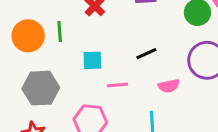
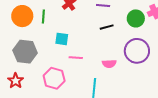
black line: (146, 54) -> (107, 27), moved

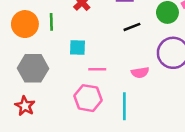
pink hexagon: (54, 78) -> (88, 98), moved

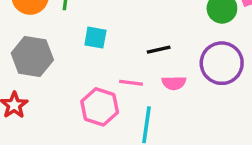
black line: (132, 27) -> (159, 50), moved
pink line: (97, 69) -> (131, 83), moved

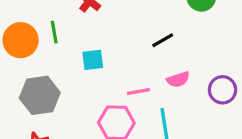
black line: (159, 50) -> (163, 40), moved
purple circle: (222, 63) -> (223, 90), moved, size x0.7

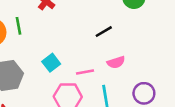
cyan square: (93, 60) -> (51, 63), moved, turned -30
purple circle: (223, 90) -> (144, 93), moved

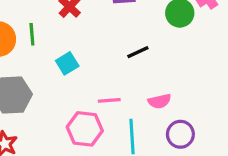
pink semicircle: (116, 62) -> (160, 101), moved
cyan square: (51, 63) -> (67, 63), moved

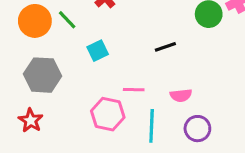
green line: (32, 34) -> (67, 20), turned -45

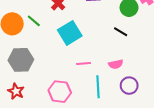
black line: (165, 47) -> (121, 32), moved, turned 56
cyan square: (98, 51) -> (70, 33), moved, size x1.6
pink hexagon: (108, 114) -> (60, 92), moved

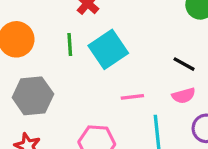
green line: (34, 21) -> (70, 45), moved, turned 48
black line: (121, 32) -> (184, 64), moved

